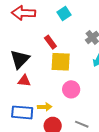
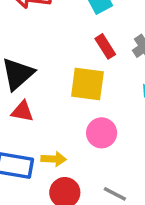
red rectangle: (50, 42) -> (105, 46), moved

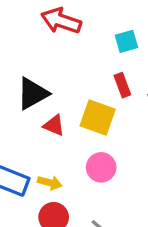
red triangle: (22, 111) -> (54, 125), moved

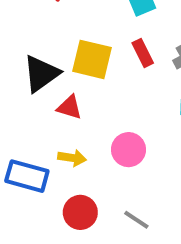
yellow square: (98, 118) -> (92, 59), moved
yellow arrow: (50, 183) -> (72, 158), moved

